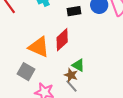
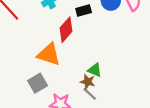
red diamond: (62, 40) -> (66, 30), moved
gray square: (26, 72) -> (38, 83), turned 36

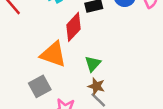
green triangle: (95, 70) -> (93, 64), moved, turned 48

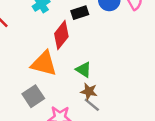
green triangle: (93, 64) -> (83, 70), turned -35

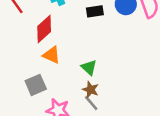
red diamond: (61, 35) -> (44, 29), moved
orange triangle: (44, 64) -> (52, 55), size x0.7

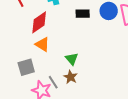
gray line: (91, 103) -> (53, 82), moved

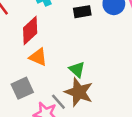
brown star: (71, 77) -> (79, 92), size x1.6

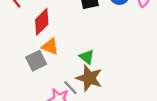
gray square: (22, 88) -> (36, 61), moved

